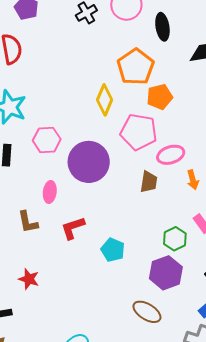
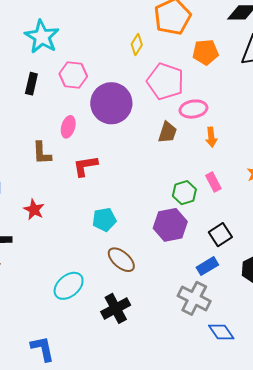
orange pentagon: (160, 97) -> (205, 52), moved
yellow diamond: (105, 100) -> (137, 44), size x0.7
cyan pentagon: (113, 250) -> (104, 220), moved, turned 30
brown ellipse: (147, 312) -> (121, 260), moved

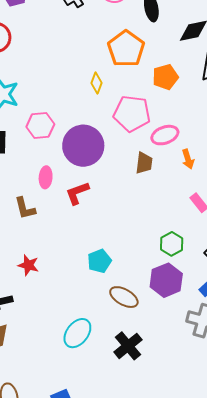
red L-shape: (85, 166) -> (77, 193), moved
green hexagon: (184, 193) -> (172, 244), moved
purple hexagon: (170, 225) -> (166, 280), moved

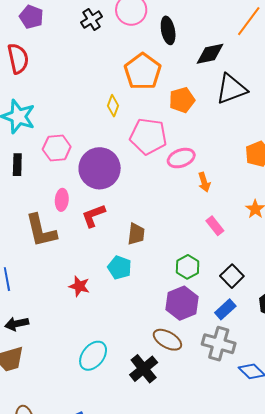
brown trapezoid: (144, 163) -> (136, 234), moved
brown L-shape: (25, 208) -> (41, 231), size x1.5
cyan pentagon: (99, 261) -> (120, 268), moved, turned -30
red star: (28, 265) -> (79, 286), moved
brown ellipse: (124, 297) -> (167, 340), moved

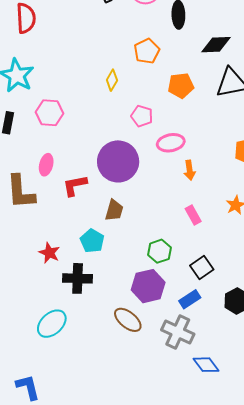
orange pentagon: (143, 71) -> (147, 51), size x0.7
pink pentagon: (148, 136) -> (142, 116), size x0.6
purple circle: (100, 168) -> (118, 161), moved
black cross: (144, 369) -> (78, 278), moved, turned 32

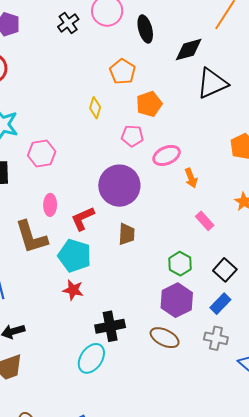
orange pentagon: (181, 86) -> (149, 104), moved
cyan pentagon: (92, 241) -> (75, 256), moved, size x1.4
black cross: (78, 278) -> (110, 326), moved
gray cross: (178, 332) -> (216, 338), size x0.7

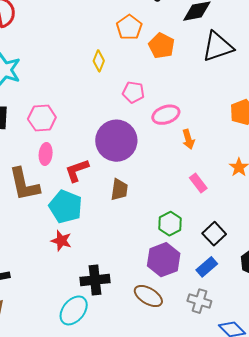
orange pentagon: (149, 104) -> (162, 46), moved, turned -30
pink hexagon: (42, 153) -> (42, 118), moved

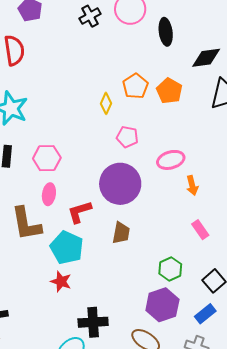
orange pentagon: (129, 27) -> (135, 86), moved
pink pentagon: (133, 92) -> (127, 137), moved

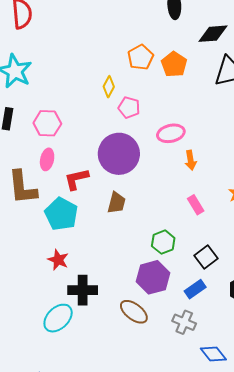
yellow diamond: (106, 103) -> (109, 87), moved
red star: (61, 281) -> (58, 260), moved

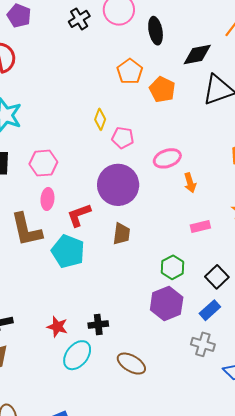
orange pentagon: (141, 57) -> (130, 71), moved
pink rectangle: (196, 205) -> (200, 226), turned -66
red star: (58, 260) -> (57, 327), moved
black cross: (83, 290) -> (98, 325), size x0.7
brown ellipse: (134, 312) -> (131, 364), moved

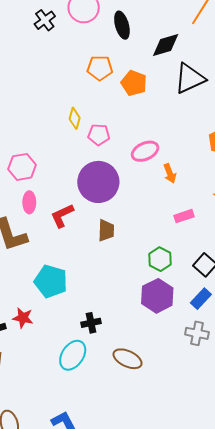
orange pentagon: (130, 71) -> (100, 68), turned -30
cyan pentagon: (68, 251) -> (51, 281), moved
red star: (57, 327) -> (23, 318), moved

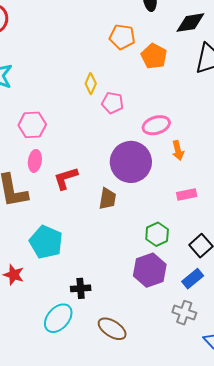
purple circle: (98, 182) -> (131, 162), moved

